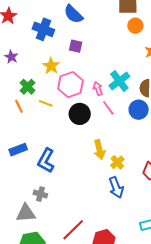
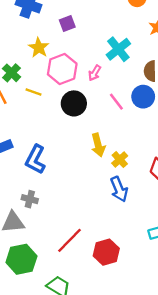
purple square: (76, 46) -> (67, 23), turned -32
cyan cross: (119, 81) -> (118, 49), moved
pink arrow: (98, 89) -> (95, 73), turned -128
pink line: (108, 108) -> (116, 102), moved

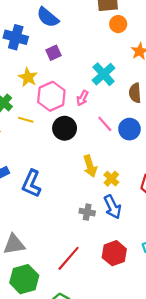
blue circle: (143, 97) -> (129, 129), moved
gray cross: (30, 199) -> (87, 212), moved
red hexagon: (106, 252) -> (114, 253), moved

